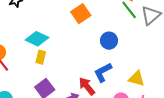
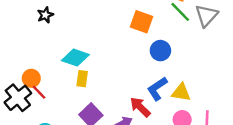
orange square: (81, 14) -> (142, 22), moved, turned -30
yellow triangle: (137, 79) -> (181, 92), moved

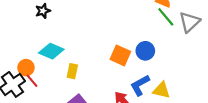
orange square: (142, 22) -> (120, 55), moved
cyan diamond: (75, 58) -> (51, 51), moved

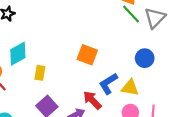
cyan diamond: (51, 51) -> (18, 54), turned -50
blue circle: (145, 51) -> (145, 58), moved

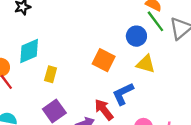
blue circle: (145, 58) -> (136, 36), moved
yellow triangle: (130, 88) -> (146, 64), moved

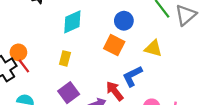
blue circle: (136, 36) -> (124, 21), moved
cyan diamond: (29, 51) -> (72, 22), moved

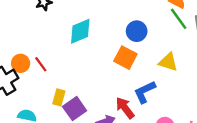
yellow rectangle: (65, 58) -> (59, 97), moved
red line: (24, 66) -> (41, 64), moved

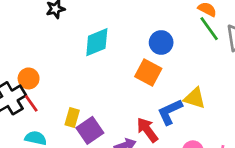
yellow triangle: (168, 62) -> (195, 98), moved
red line: (41, 64) -> (31, 103), moved

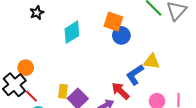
blue circle: (161, 42) -> (121, 35), moved
orange square: (148, 73) -> (113, 22), moved
red line: (31, 103) -> (31, 96), moved

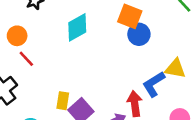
orange circle: (26, 68) -> (17, 36), moved
red arrow: (120, 91) -> (135, 104), turned 36
red line: (31, 96) -> (26, 59), moved

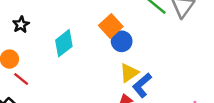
orange square: (130, 16) -> (111, 26), turned 35
yellow triangle: (175, 68) -> (129, 73), moved, turned -36

